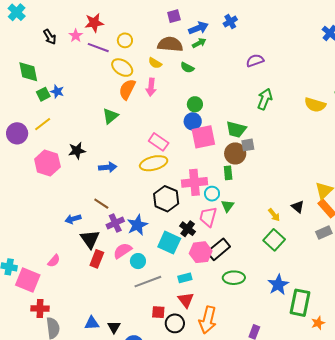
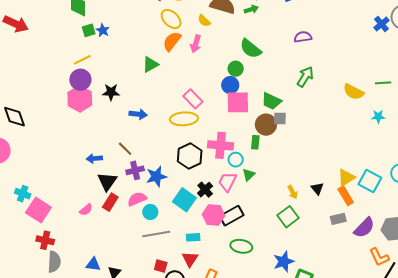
green semicircle: (187, 68) -> (251, 49), moved, size x1.6
purple circle: (17, 133) -> (80, 80), moved
pink semicircle: (54, 261) -> (86, 210), moved

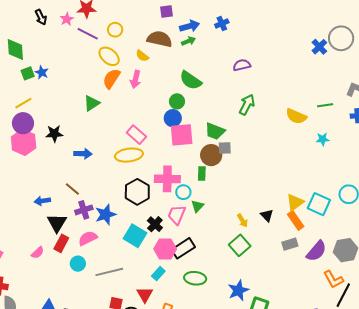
cyan circle: (150, 212) -> (78, 264), moved
cyan rectangle: (193, 237) -> (158, 274), moved, turned -40

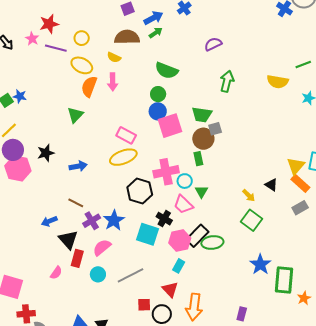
pink trapezoid: (177, 215) -> (183, 205), turned -55
green ellipse: (195, 278) -> (212, 242), moved

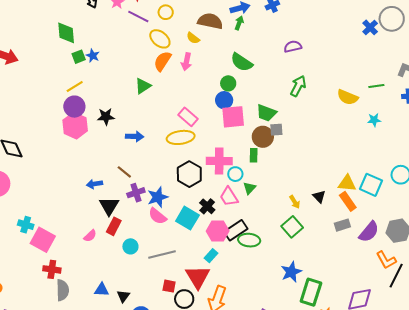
green arrow: (156, 33) -> (239, 23), turned -48
yellow triangle: (296, 166) -> (347, 183), turned 42
pink semicircle: (102, 247) -> (157, 216), moved, turned -114
red triangle: (170, 290) -> (198, 277), size x1.5

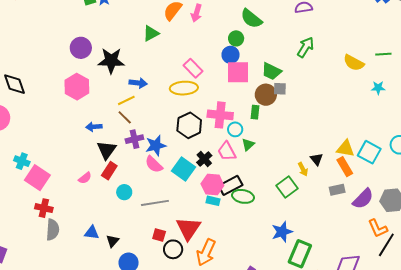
yellow line: (75, 87) -> (126, 100), moved
black star: (106, 117) -> (111, 61), size x1.5
pink hexagon: (75, 126) -> (77, 87), moved
yellow arrow: (295, 202) -> (303, 169), moved
cyan rectangle: (211, 256) -> (213, 201), moved, turned 56

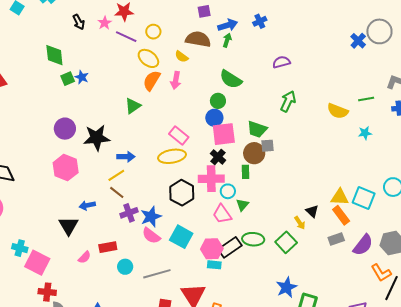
black triangle: (106, 150) -> (69, 226), moved
black cross: (204, 159) -> (218, 157), moved
red rectangle: (109, 171) -> (108, 247), turned 54
green ellipse: (243, 196) -> (253, 239), moved

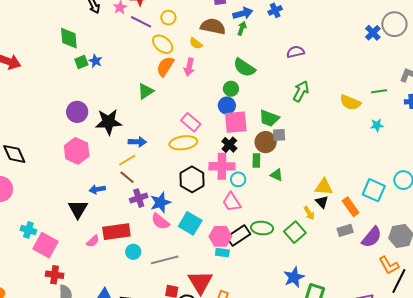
yellow triangle: (340, 197) -> (324, 187), moved
green triangle: (242, 205) -> (276, 175), moved, turned -48
red rectangle: (108, 247) -> (116, 232), size x1.5

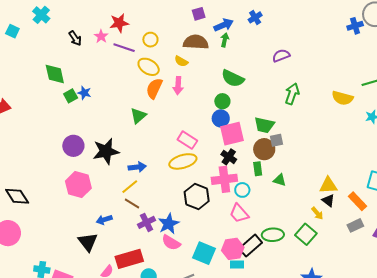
blue cross: (373, 33) -> (355, 26), turned 35
cyan square: (190, 223) -> (204, 253), moved

